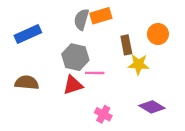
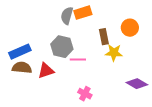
blue rectangle: (28, 34) -> (20, 52), moved
red triangle: (73, 85) -> (46, 71), moved
purple diamond: (152, 107) -> (137, 84), moved

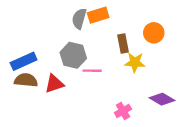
pink cross: (85, 94) -> (123, 111), moved, turned 32

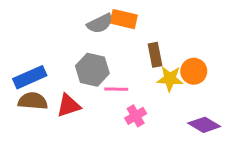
orange rectangle: (98, 15) -> (124, 19), turned 30
gray semicircle: (79, 19) -> (100, 23), turned -132
orange circle: (154, 33) -> (194, 71), moved
pink cross: (123, 111) -> (136, 116), moved

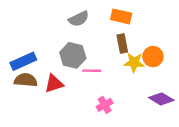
orange rectangle: (124, 19) -> (121, 16), moved
pink cross: (136, 116) -> (105, 105), moved

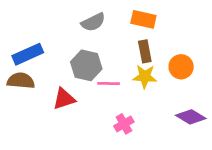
blue rectangle: (23, 61) -> (28, 54), moved
yellow star: (134, 62) -> (145, 77), moved
brown semicircle: (26, 80) -> (21, 81), moved

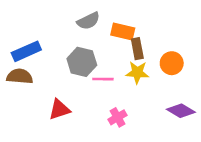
orange rectangle: (143, 19) -> (123, 31), moved
red triangle: (64, 99) -> (59, 109), moved

